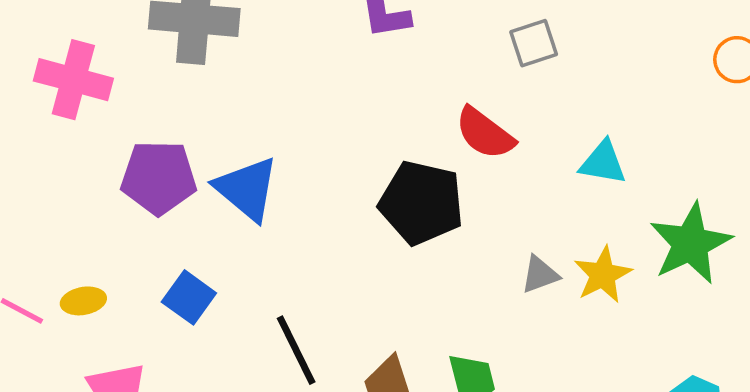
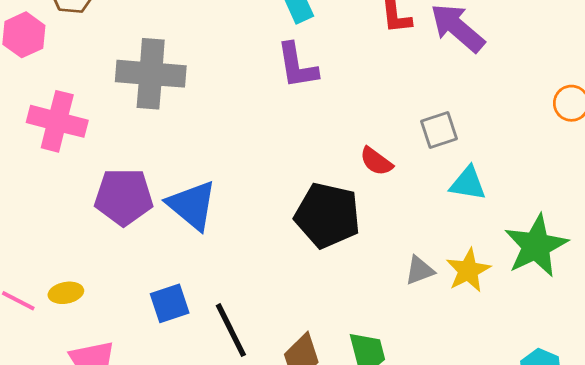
gray square: (534, 43) -> (439, 130), moved
red semicircle: (485, 133) -> (376, 161), size x0.7
blue square: (189, 297) -> (170, 303), moved, turned 36

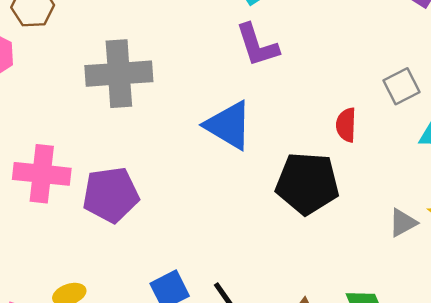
pink cross: (57, 121) -> (42, 174), moved
red semicircle: (376, 161) -> (346, 125), turned 64
blue triangle: (192, 205) -> (229, 125), moved

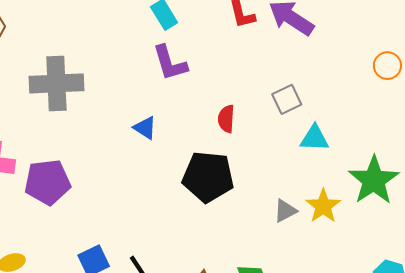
blue triangle: (229, 125) -> (145, 128), size x0.6
red semicircle: (346, 125) -> (226, 119), moved

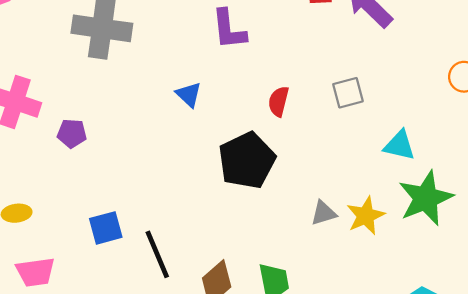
cyan triangle: (314, 138) -> (399, 145), moved
black pentagon: (208, 177) -> (247, 160), turned 30
purple pentagon: (47, 182) -> (72, 133), size x0.6

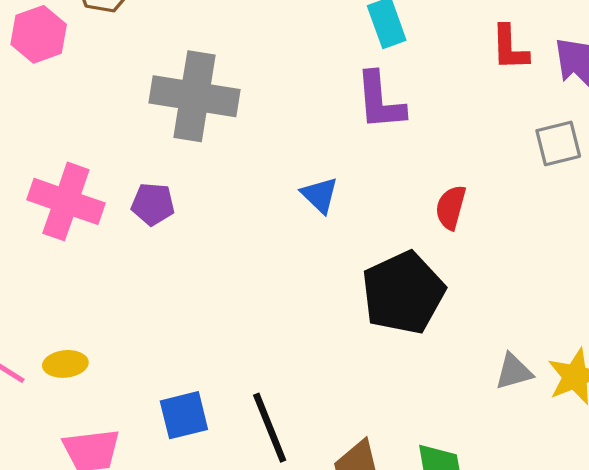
gray square: (348, 93) -> (558, 143), moved
purple pentagon: (72, 133) -> (153, 204), moved
blue square: (106, 228) -> (184, 415), moved

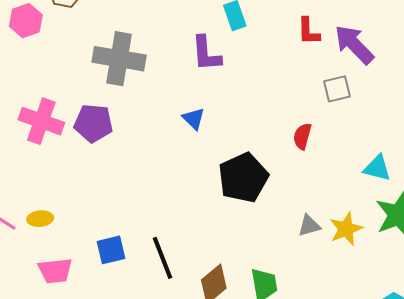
purple L-shape: (380, 101) -> (206, 54), moved
purple pentagon: (153, 204) -> (93, 123), size x1.5
red semicircle: (451, 207) -> (302, 136), moved

